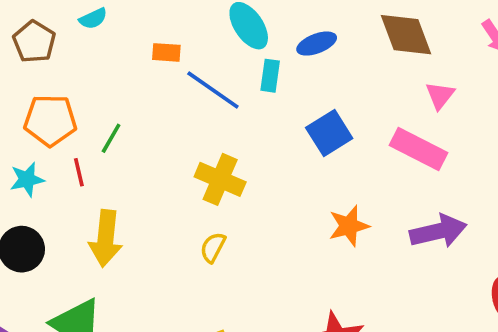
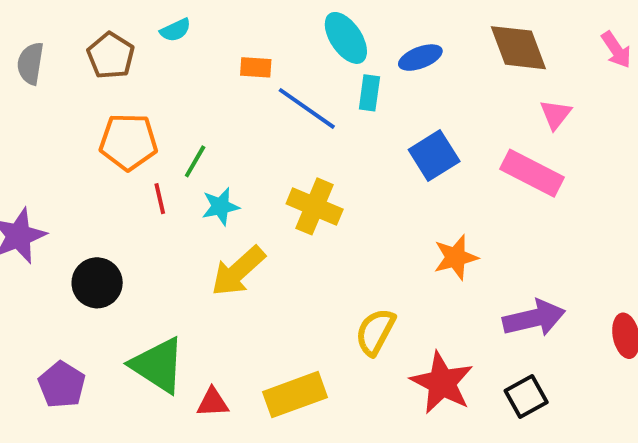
cyan star: (27, 179) -> (221, 206), moved
purple arrow: (438, 231) -> (534, 318), moved
yellow arrow: (106, 238) -> (238, 271), moved, turned 42
yellow semicircle: (213, 247) -> (375, 332), moved, size x1.4

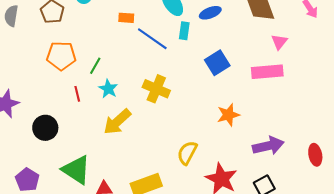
pink rectangle: (532, 173) -> (267, 72), turned -32
red line: (160, 199) -> (77, 94), moved
cyan star: (221, 206) -> (108, 89), turned -30

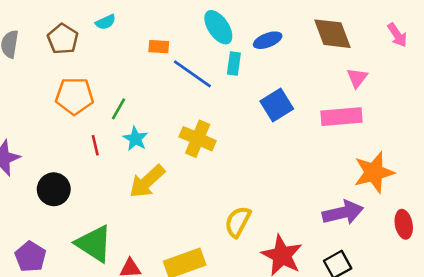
orange star: (228, 115) -> (374, 172), moved, size x1.4

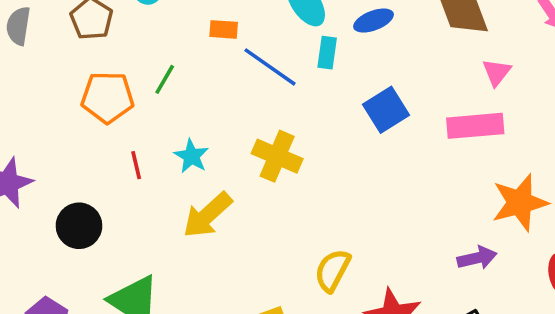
green line: (119, 109) -> (165, 79), moved
purple arrow: (343, 213) -> (477, 258), size x0.7

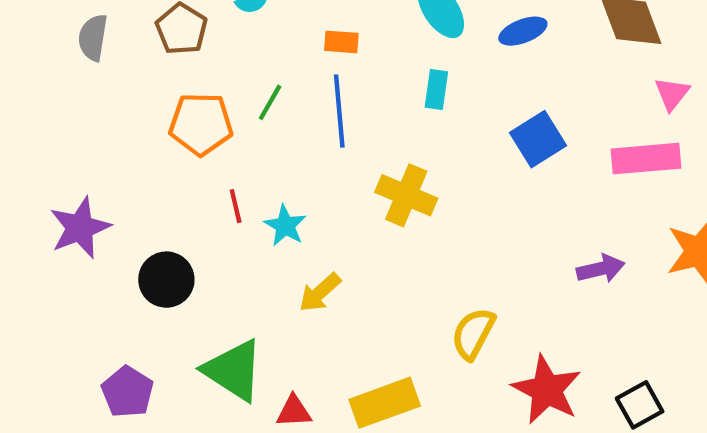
cyan rectangle: (327, 53) -> (436, 89), moved
blue line: (270, 67) -> (339, 111), moved, turned 50
cyan star: (191, 156) -> (285, 226), moved
yellow arrow: (208, 215) -> (320, 293), moved, size x0.7
purple arrow: (477, 258) -> (601, 269), moved

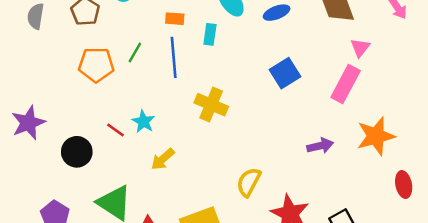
cyan rectangle: (436, 89) -> (210, 34), moved
pink rectangle: (646, 159) -> (346, 84), turned -57
red line: (236, 206) -> (116, 130), moved, turned -42

